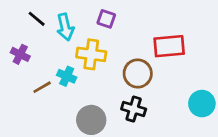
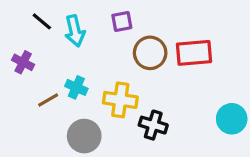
purple square: (106, 19) -> (122, 21), turned -30
yellow cross: (91, 54) -> (120, 100), moved
brown circle: (138, 74) -> (150, 53), moved
gray circle: (91, 120) -> (84, 136), moved

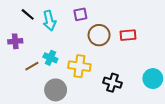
red rectangle: (194, 53) -> (128, 35), size x0.7
purple cross: (23, 62) -> (15, 41), turned -32
black cross: (153, 125) -> (112, 83), moved

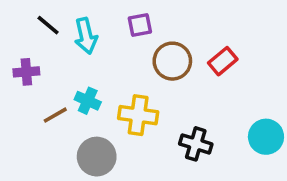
red rectangle: (128, 35) -> (223, 61), turned -35

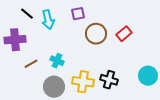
purple cross: (26, 72) -> (15, 40), size x1.5
cyan cross: (88, 101) -> (57, 61), moved
yellow cross: (138, 115) -> (83, 82), moved

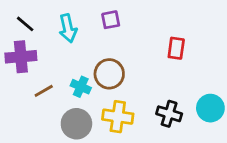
black line: (27, 14) -> (25, 24), moved
brown circle: (96, 34) -> (109, 74), moved
red rectangle: (124, 34) -> (176, 48), turned -42
black cross: (109, 80) -> (169, 114), moved

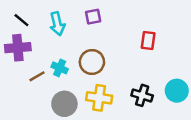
cyan cross: (81, 87) -> (60, 68), moved

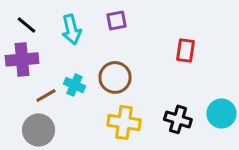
gray circle: (64, 104) -> (39, 130), moved

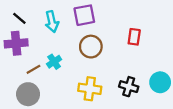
purple square: (117, 20) -> (84, 15), size x1.5
brown circle: (115, 77) -> (91, 47), moved
cyan cross: (75, 85) -> (54, 62), turned 32

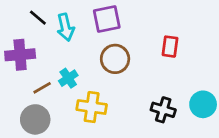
black line: (19, 18) -> (38, 18), moved
yellow cross: (90, 89) -> (92, 107), moved

